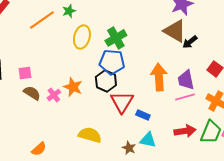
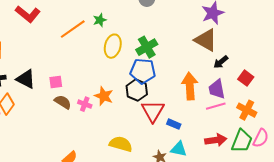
black arrow: (190, 42) -> (221, 62), moved
pink cross: (54, 95) -> (85, 104), turned -32

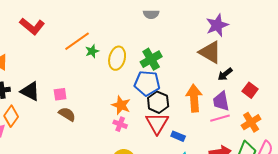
green star: (100, 20) -> (92, 51), moved
black hexagon: (137, 90) -> (158, 102), moved
orange star: (104, 96) -> (121, 105), moved
pink cross: (85, 104) -> (120, 124), moved
orange cross: (247, 110) -> (251, 122), turned 30

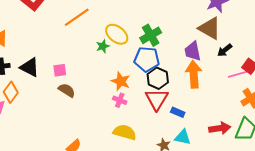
green star: (92, 51) -> (103, 46), moved
yellow ellipse: (117, 58) -> (117, 34), turned -65
purple trapezoid: (221, 101) -> (193, 51), moved
pink line: (220, 118) -> (238, 74), moved

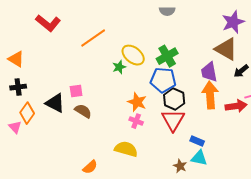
black triangle: (30, 67) -> (55, 103), moved
blue rectangle: (178, 112) -> (197, 141), moved
red arrow: (220, 128) -> (236, 106), moved
yellow semicircle: (125, 132) -> (126, 149), moved

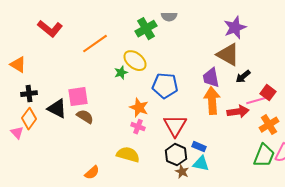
green cross: (167, 56) -> (146, 29), moved
black cross: (18, 87) -> (29, 94), moved
pink square: (76, 91) -> (78, 97), size x1.5
black hexagon: (174, 99) -> (176, 155), moved

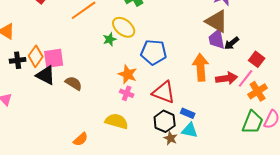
purple trapezoid: (211, 78) -> (217, 39), moved
pink square: (78, 97) -> (54, 58), moved
pink line: (256, 101) -> (246, 78), moved, turned -36
orange diamond: (29, 119) -> (36, 56), moved
red triangle: (175, 126) -> (164, 92), turned -40

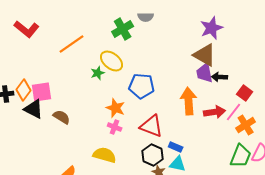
black arrow: (232, 43) -> (220, 77), turned 42

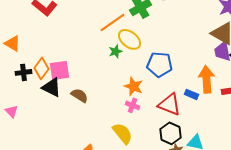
orange line: (72, 44) -> (112, 22), moved
blue rectangle: (176, 147) -> (192, 94), moved
yellow semicircle: (105, 155) -> (122, 133), turned 35

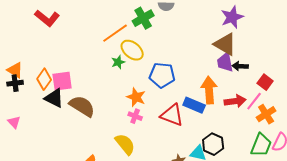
orange triangle: (12, 43) -> (15, 70), moved
black cross: (24, 72) -> (15, 83), moved
blue rectangle: (192, 94) -> (194, 105), size x1.5
brown semicircle: (80, 95) -> (82, 106), size x1.5
black hexagon: (170, 133) -> (213, 144), moved

